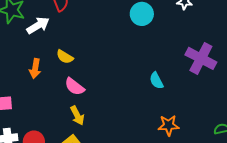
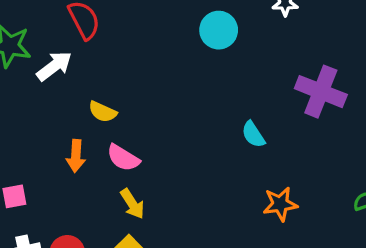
orange arrow: (35, 69) -> (76, 156), moved

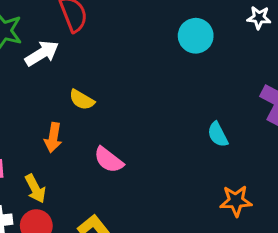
pink semicircle: (123, 158) -> (109, 160), moved
yellow arrow: (132, 204) -> (35, 189), moved

